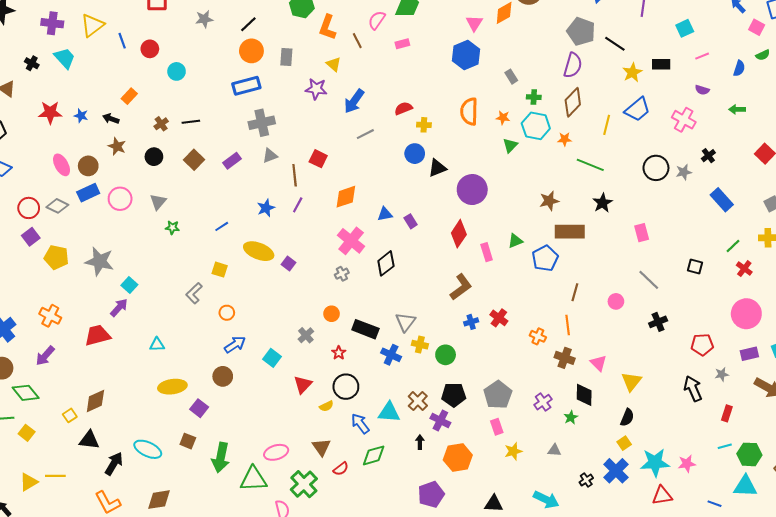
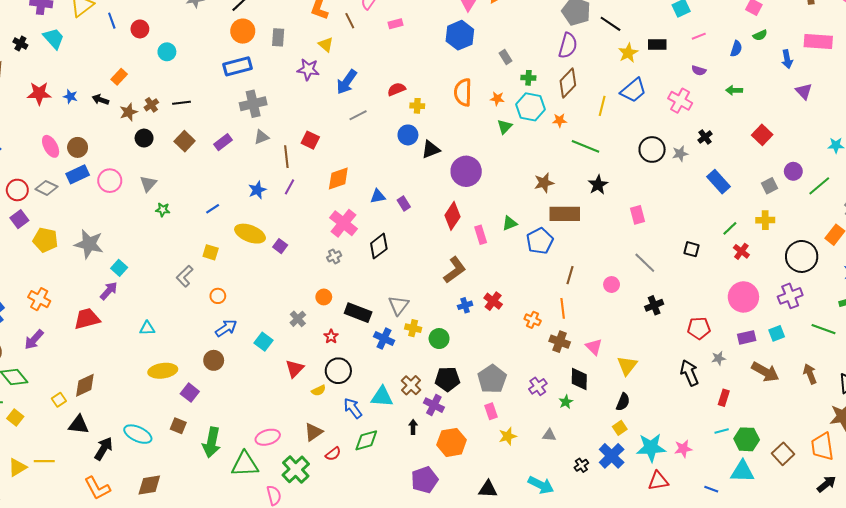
brown star: (117, 146) -> (128, 112), moved, turned 30
brown triangle: (321, 447) -> (313, 432), turned 30

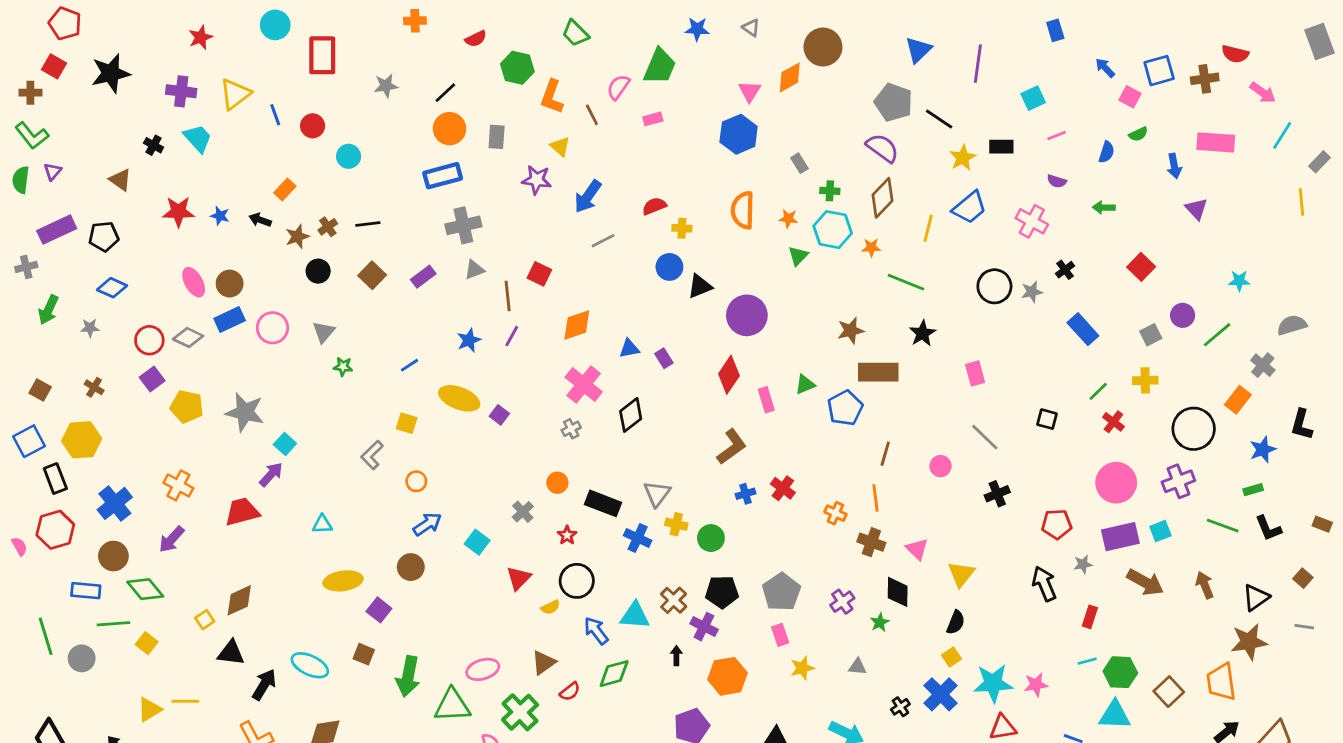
purple semicircle: (568, 46) -> (882, 148), turned -70
purple rectangle: (747, 337) -> (1120, 537), size x1.5

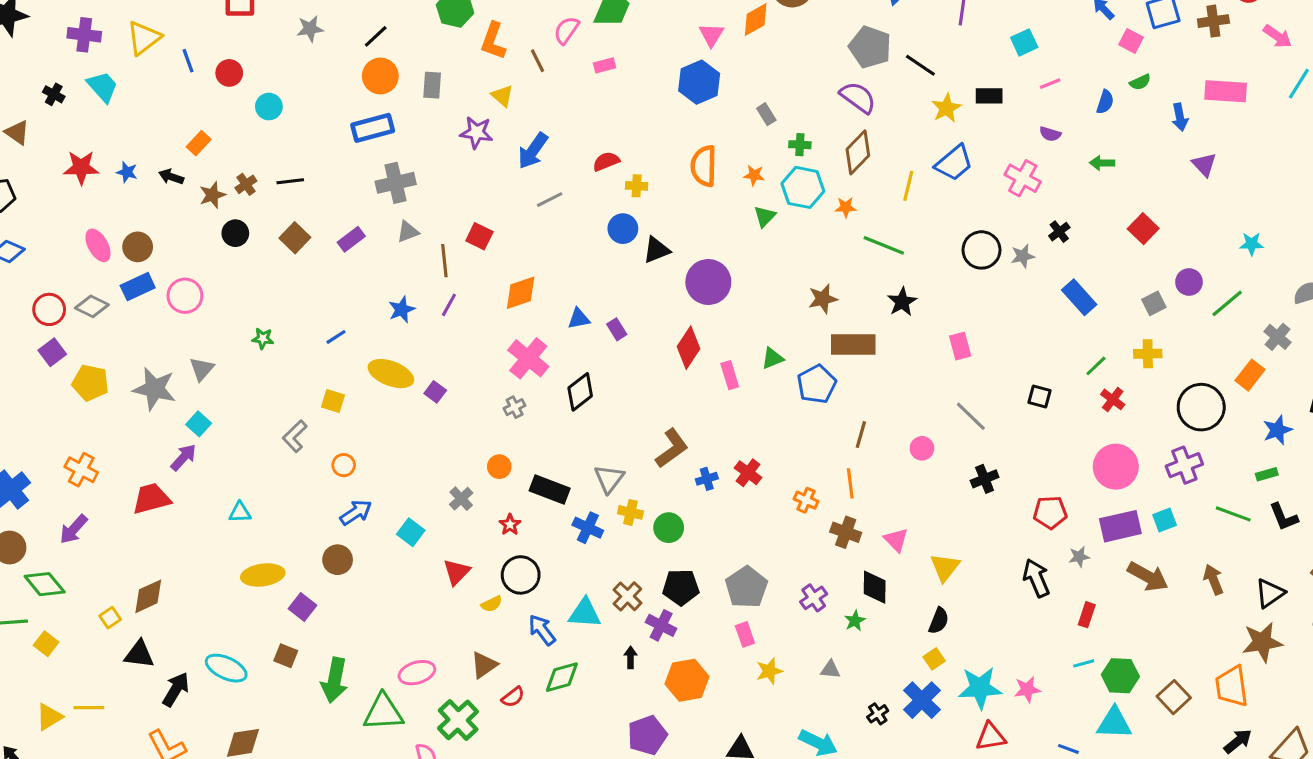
gray triangle: (324, 332) -> (202, 369), moved
brown L-shape: (732, 447) -> (672, 448), moved

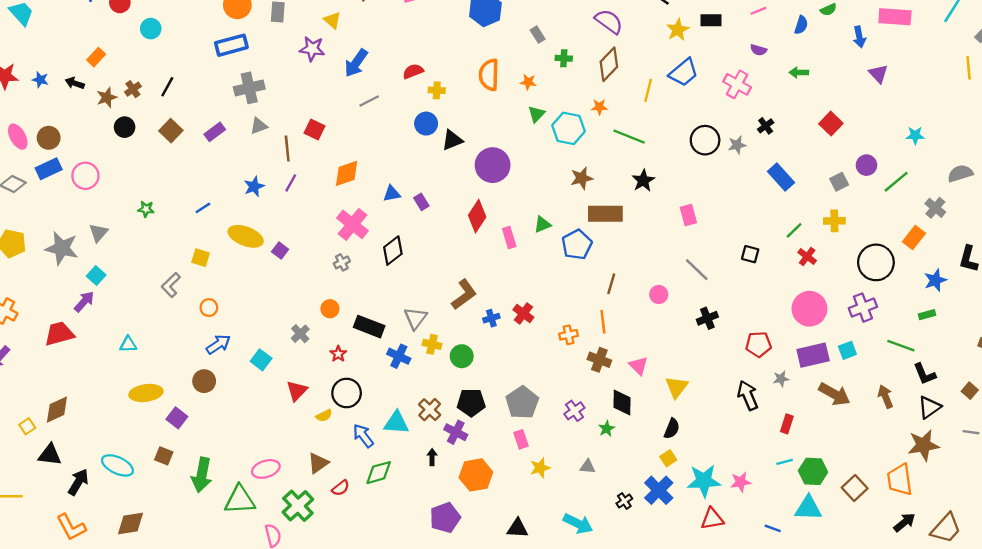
black line: (290, 181) -> (167, 87), turned -54
cyan hexagon: (803, 187) -> (569, 128), moved
orange cross: (806, 500) -> (569, 335), turned -36
black L-shape: (1284, 517) -> (925, 374), moved

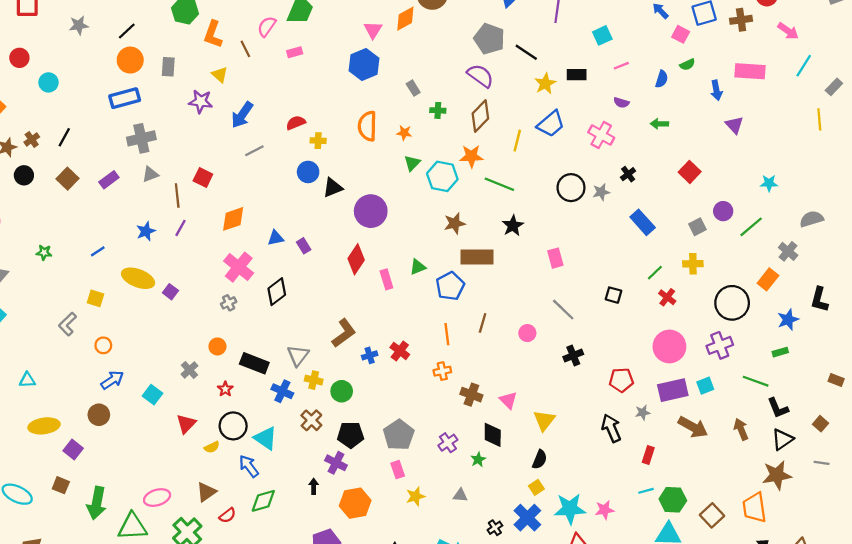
orange star: (599, 107) -> (471, 156), size x1.5
orange line: (603, 322) -> (447, 334), moved
brown cross: (430, 410) -> (311, 420), moved
cyan triangle: (396, 423) -> (266, 438), moved, turned 30

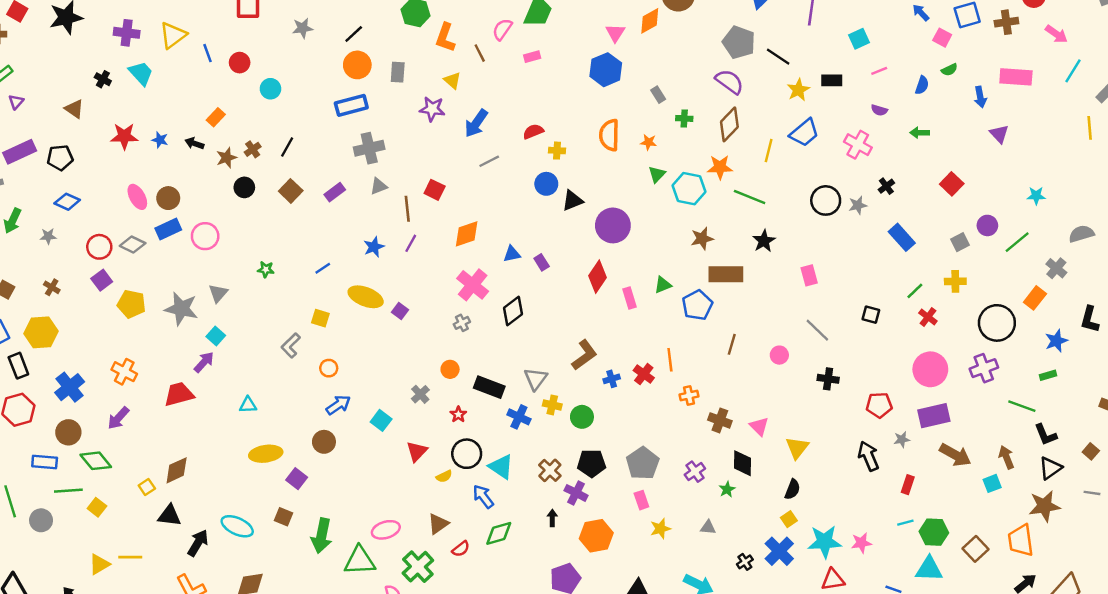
orange line: (447, 334) -> (670, 360), moved
black cross: (573, 355) -> (828, 379), turned 30
cyan square: (705, 386) -> (992, 483), moved
brown cross: (311, 420) -> (550, 470), moved

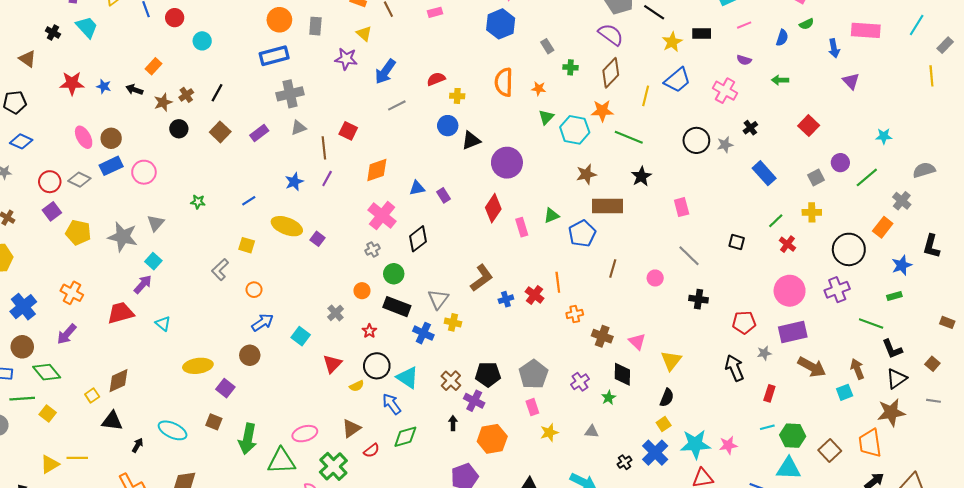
cyan triangle: (248, 405) -> (163, 324), moved, turned 42
green circle: (582, 417) -> (394, 274), moved
black arrow: (198, 543) -> (138, 445), size x0.6

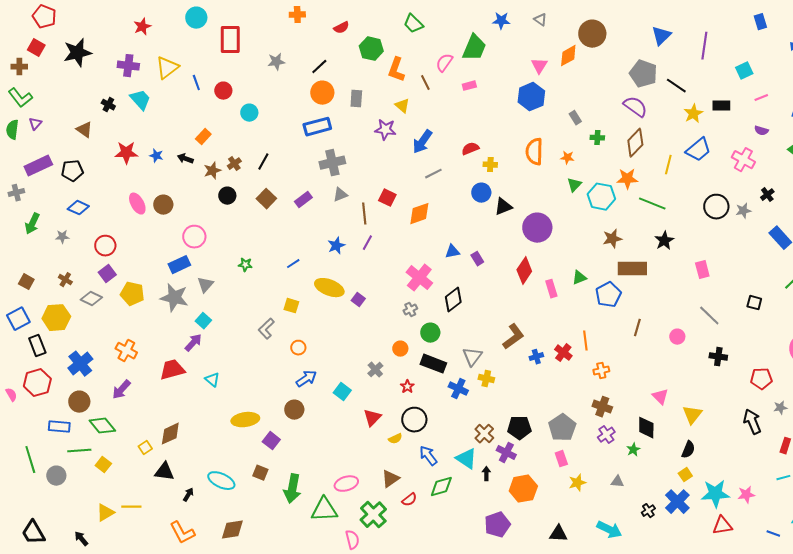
blue rectangle: (111, 166) -> (179, 265), moved
orange diamond: (377, 170) -> (419, 214), moved
gray diamond: (79, 180) -> (91, 299), moved
brown cross: (602, 336) -> (602, 407), moved
cyan triangle: (407, 377) -> (466, 459), moved

